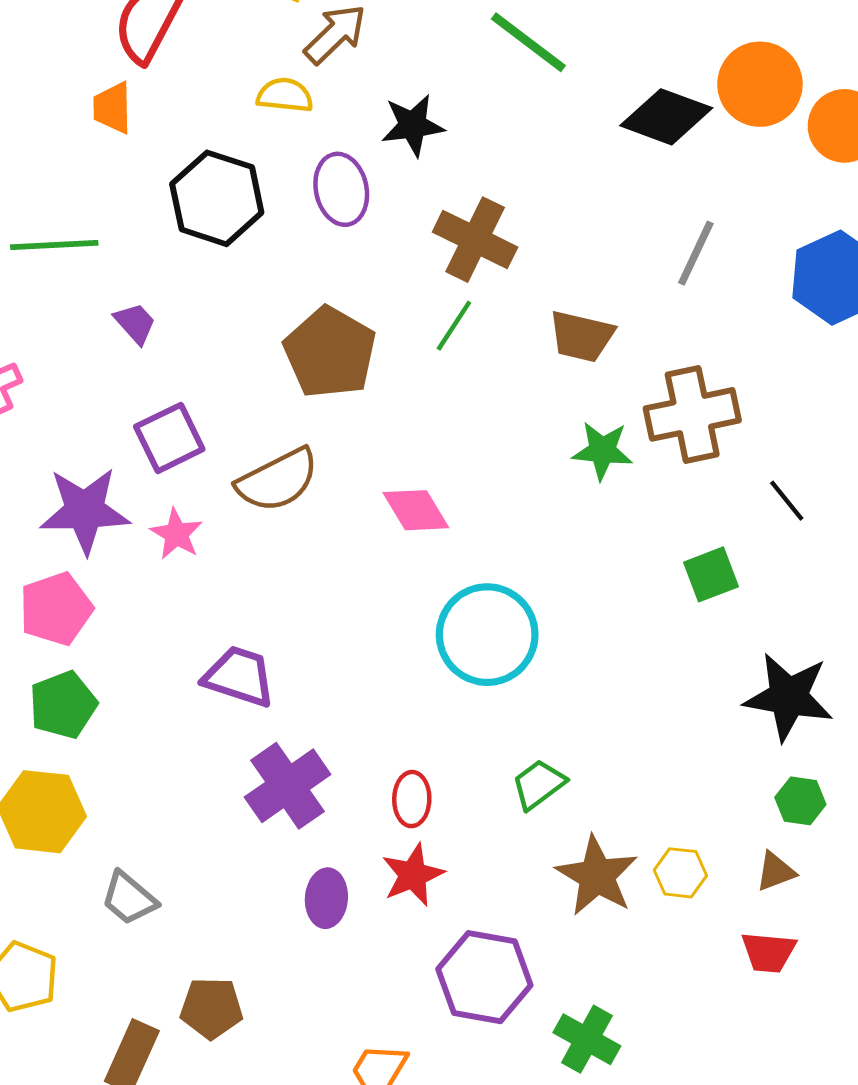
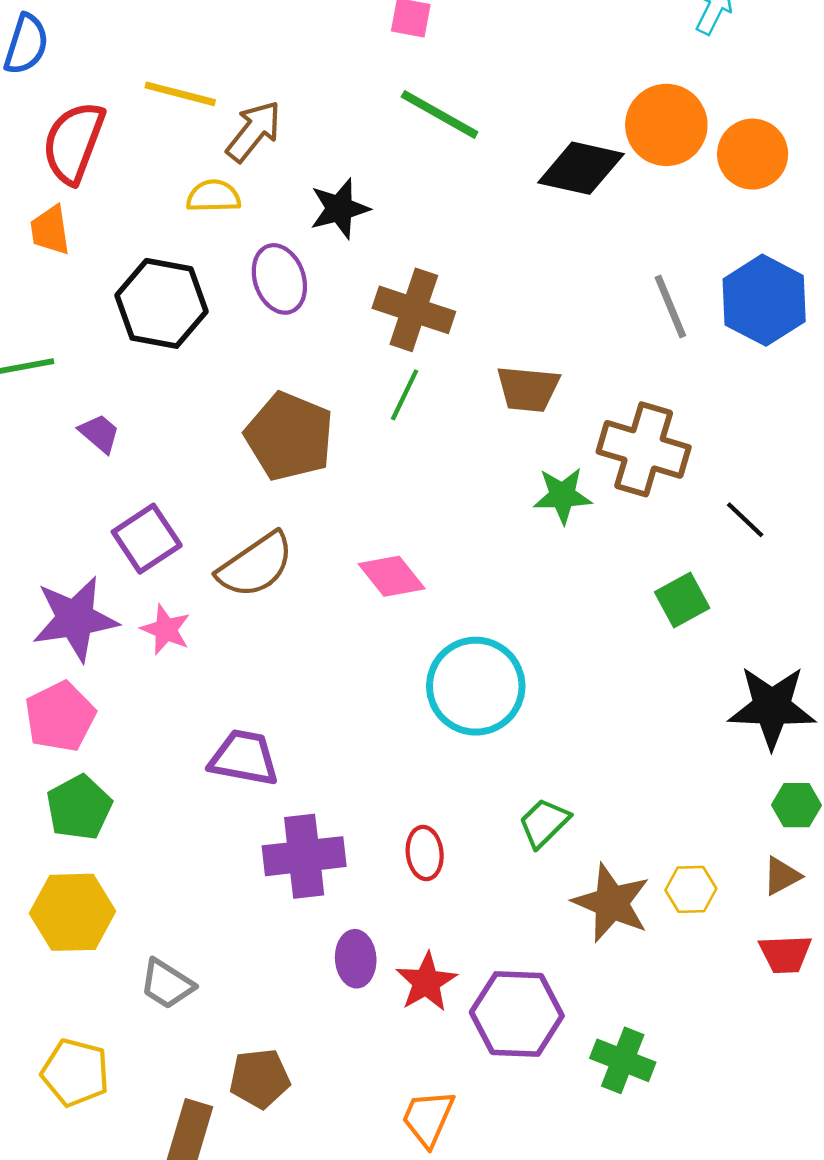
gray line: (696, 253) -> (670, 306), moved, turned -40
brown cross: (692, 414) -> (644, 449), turned 36
purple cross: (288, 786) -> (304, 856), turned 36
red star: (413, 875) -> (426, 982), moved

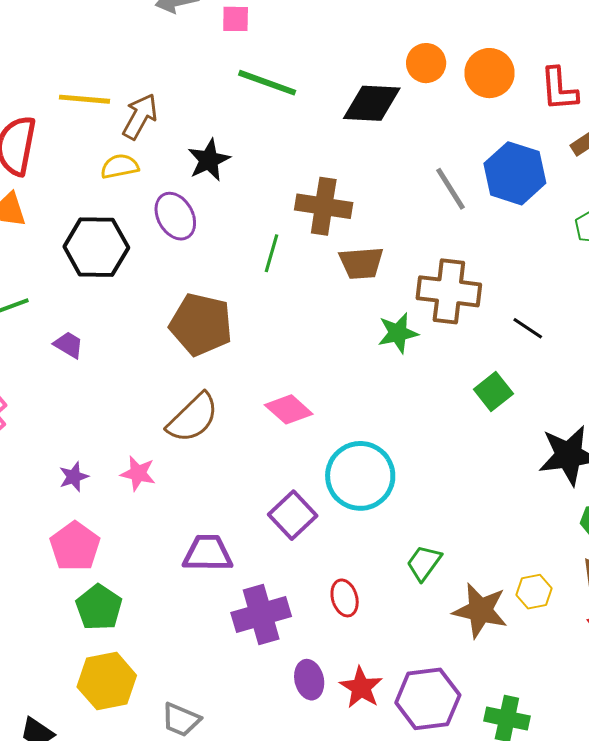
orange circle: (666, 125) -> (426, 63), size x0.7
brown cross: (414, 310) -> (324, 206), moved
green line: (405, 395) -> (272, 253), moved
purple square: (147, 539) -> (293, 515), moved
purple star: (75, 619) -> (74, 477), size x0.5

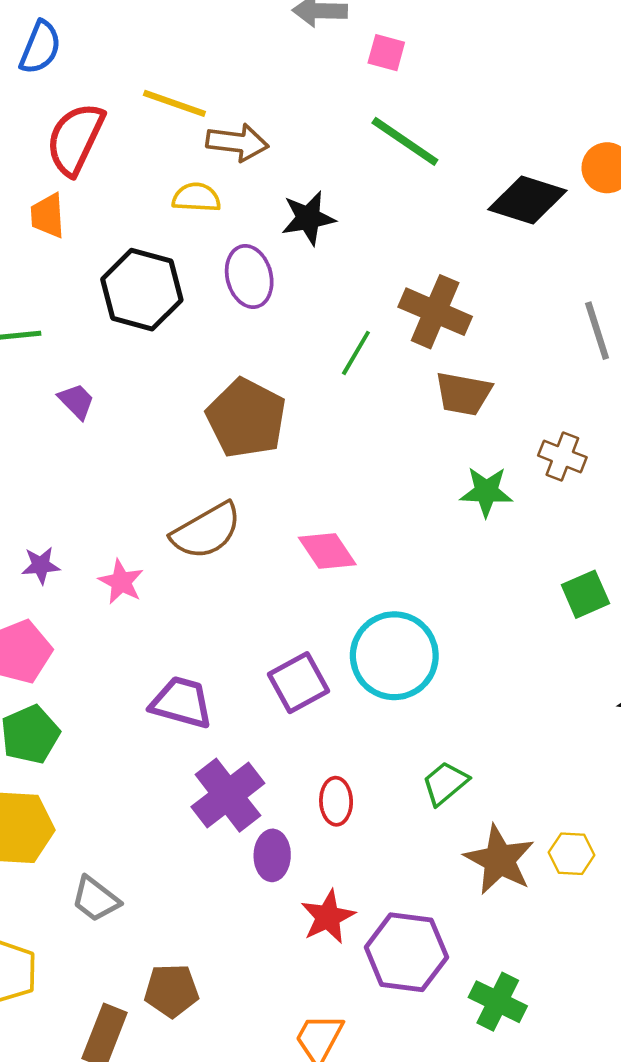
brown arrow: (140, 116) -> (237, 142), turned 54
brown cross: (449, 291) -> (562, 456), size x0.6
purple cross: (261, 615) -> (228, 795), turned -36
purple ellipse: (309, 680) -> (272, 855), moved

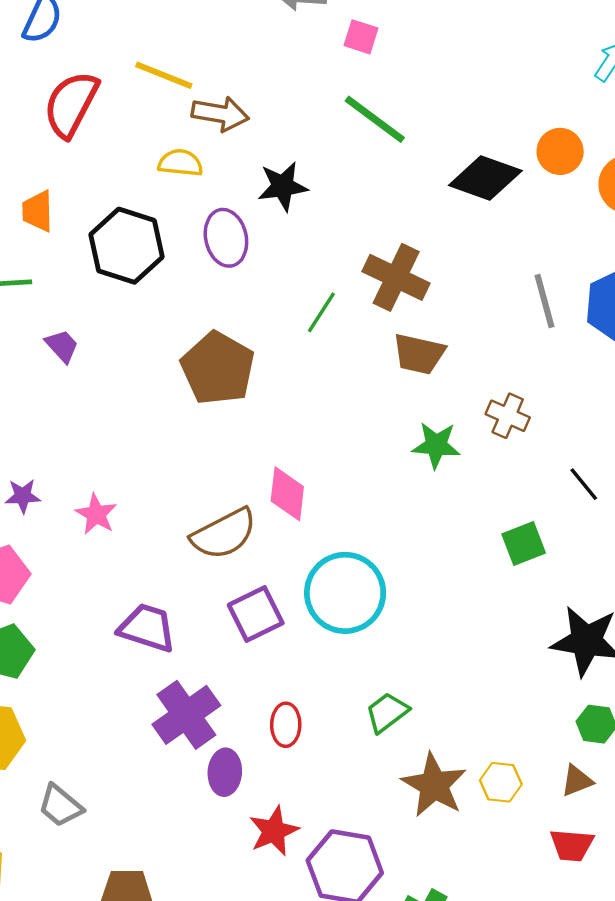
orange trapezoid: (48, 216) -> (38, 211), moved
brown semicircle: (206, 531) -> (224, 534), moved
pink diamond: (327, 551) -> (287, 494), turned 38

